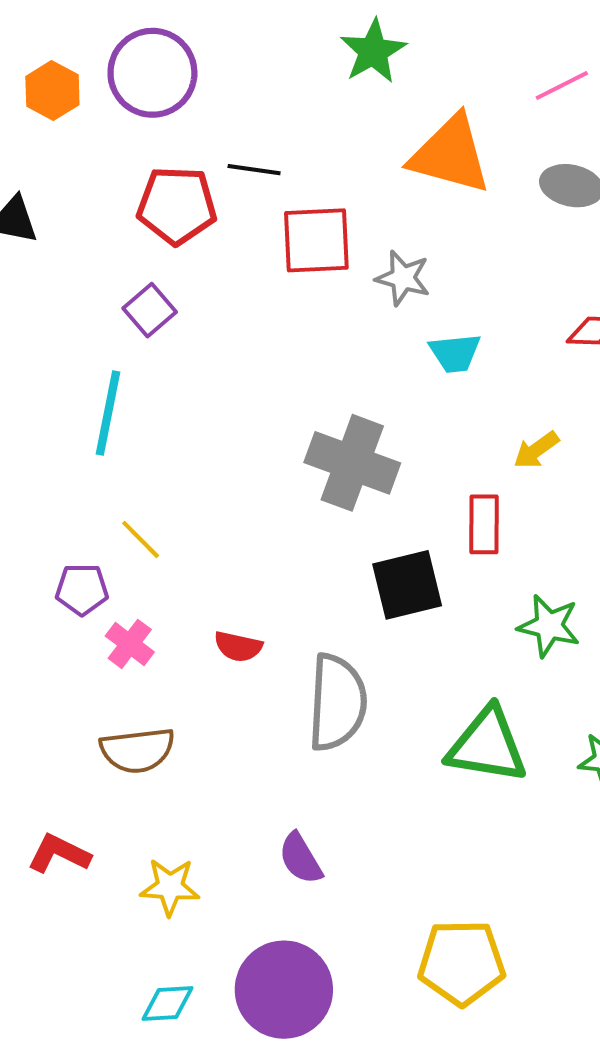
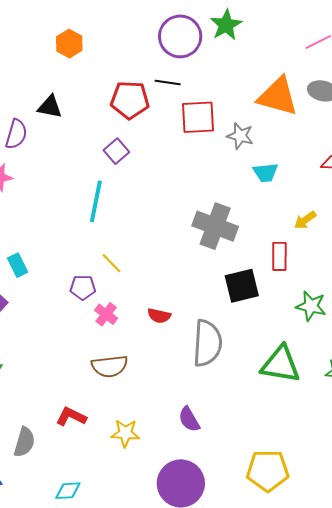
purple circle: (152, 73) -> (180, 36), moved
orange triangle: (450, 155) -> (278, 96), moved
cyan diamond: (167, 1004) -> (68, 491), moved

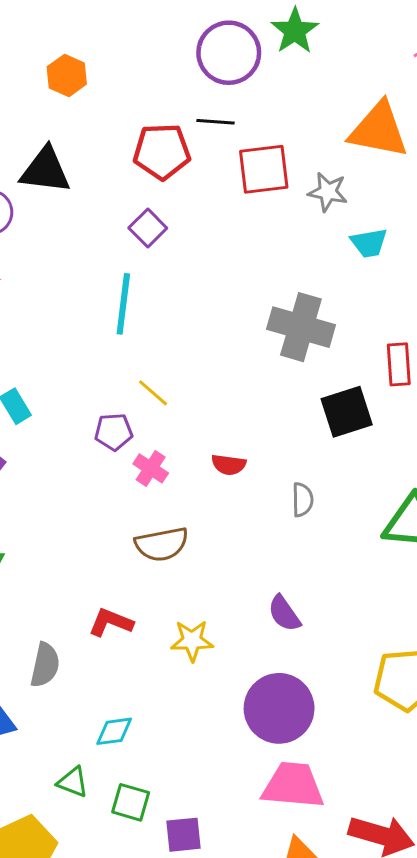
black triangle: (50, 107) -> (45, 170), size x1.4
gray semicircle: (207, 343) -> (302, 500), size x0.5

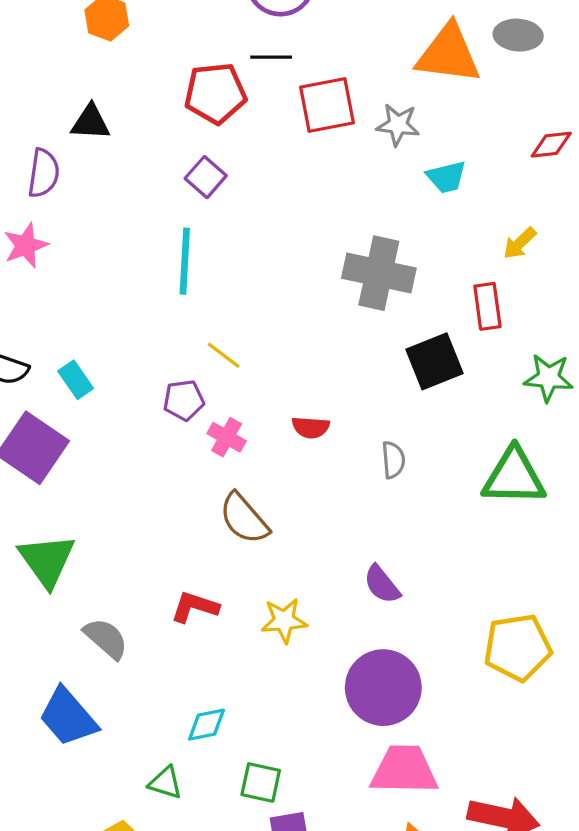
black triangle: (45, 170) -> (91, 122), size x0.7
brown semicircle: (162, 544) -> (244, 518), turned 64
gray semicircle: (45, 665) -> (106, 638), moved, turned -57
green square: (131, 802) -> (261, 782), moved

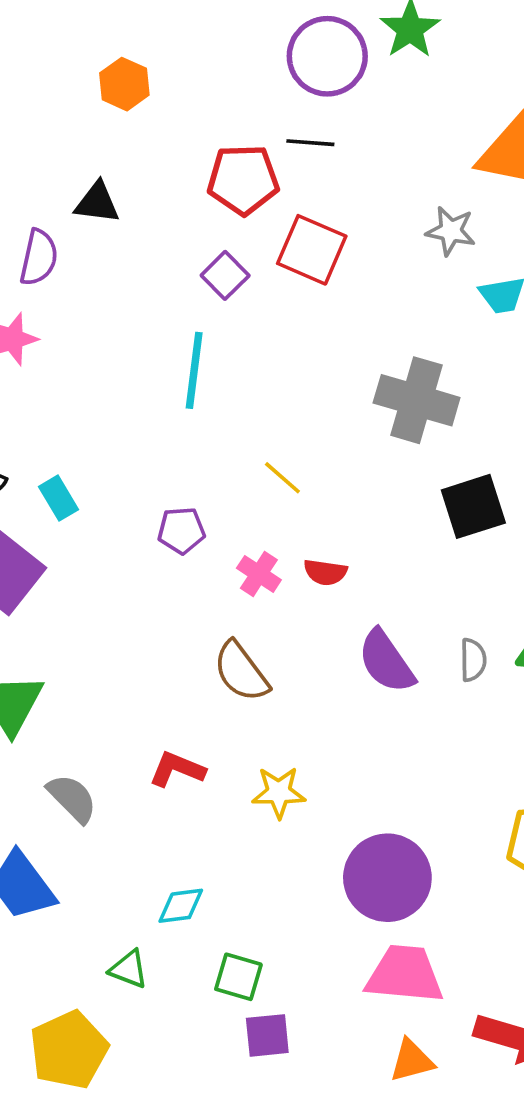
red square: (327, 105) -> (312, 250), moved, turned 30
yellow line: (224, 355) -> (282, 478), moved
pink cross: (227, 437) -> (259, 574), moved
gray semicircle: (393, 460) -> (473, 660), moved
purple semicircle: (382, 584) -> (386, 661), moved, size x1.4

